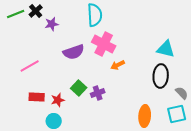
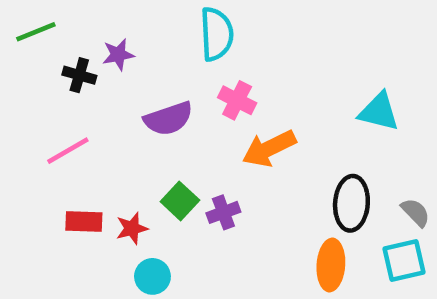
black cross: (36, 11) -> (79, 75), moved, turned -32
pink cross: (104, 44) -> (237, 100), size x0.7
orange arrow: (118, 65) -> (269, 148), size x1.6
black ellipse: (161, 76) -> (351, 203), moved
cyan circle: (54, 121) -> (152, 276), moved

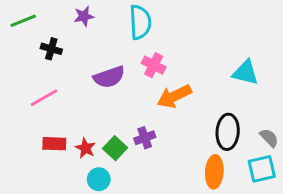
purple star: (118, 55) -> (84, 16), moved
green square: (180, 201) -> (115, 148), moved
red star: (132, 228) -> (85, 148), turned -30

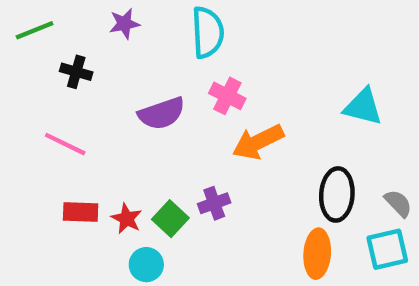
pink line: (44, 98) -> (65, 144), turned 56

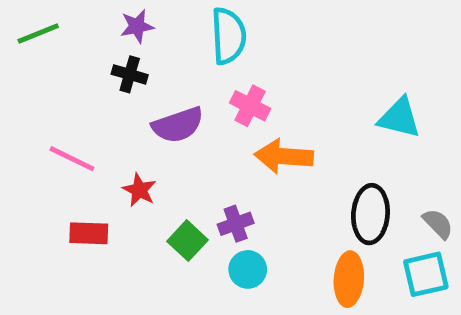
black cross: (76, 72) -> (130, 74), moved
orange arrow: (258, 142) -> (284, 156), turned 30
red star: (127, 219) -> (139, 190), moved
cyan circle: (146, 265) -> (248, 269), moved

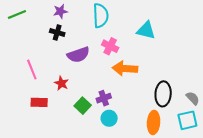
cyan triangle: (399, 118) -> (146, 30), moved
pink line: (72, 159) -> (32, 70), turned 42

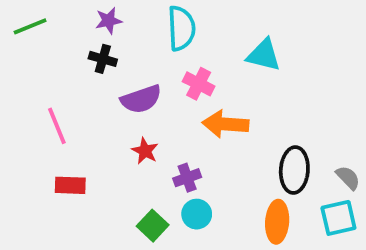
red star: (61, 83) -> (145, 151), moved
green square: (83, 106) -> (153, 226), moved

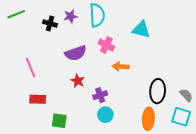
purple star: (109, 21) -> (70, 16), moved
black cross: (103, 59) -> (50, 23), moved
orange arrow: (225, 124) -> (121, 66), size x0.7
cyan square: (338, 218) -> (181, 117), turned 30
green square: (153, 226) -> (59, 121), moved, turned -35

